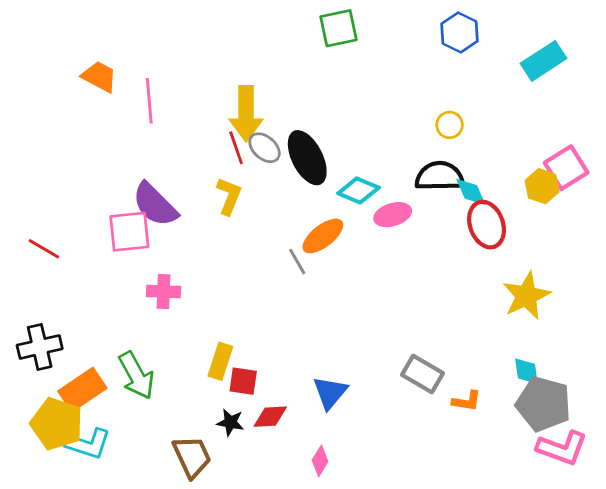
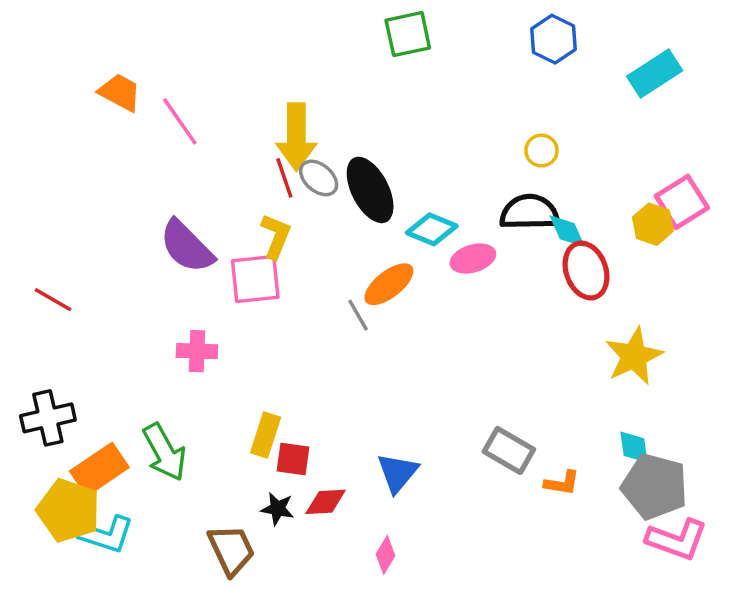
pink line: (149, 101) -> (180, 121), turned -30
pink square: (129, 232) -> (255, 279), moved

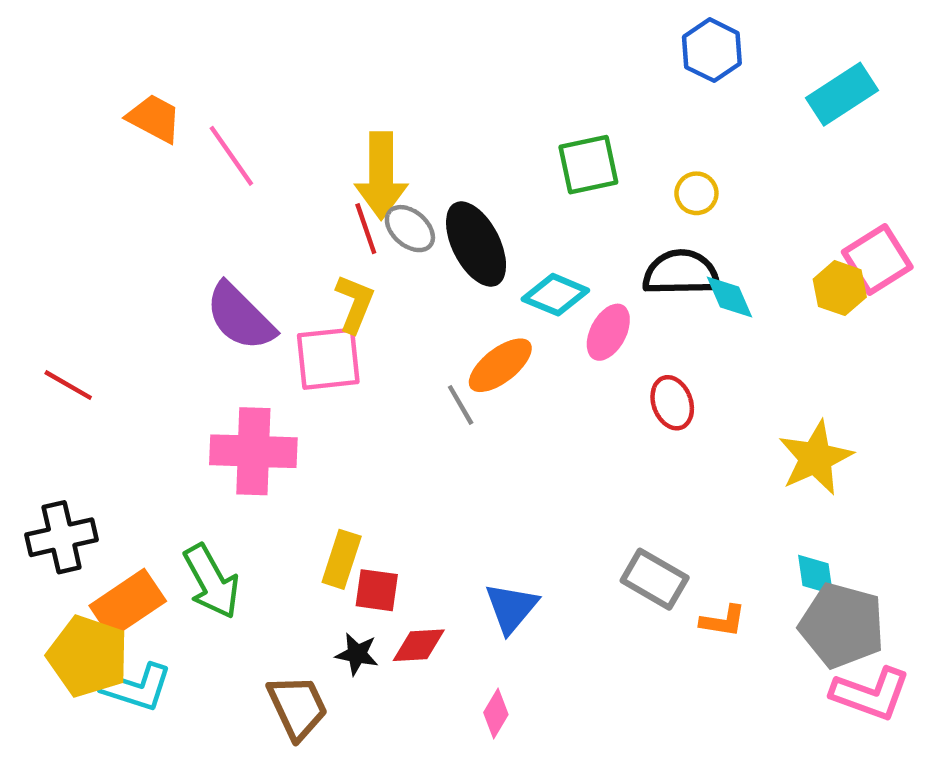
green square: (408, 34) -> (588, 165), moved
pink ellipse: (473, 259) -> (608, 332), turned -45
red ellipse: (586, 271) -> (672, 403), moved, size x0.7
pink cross: (197, 351) -> (253, 451), size x1.6

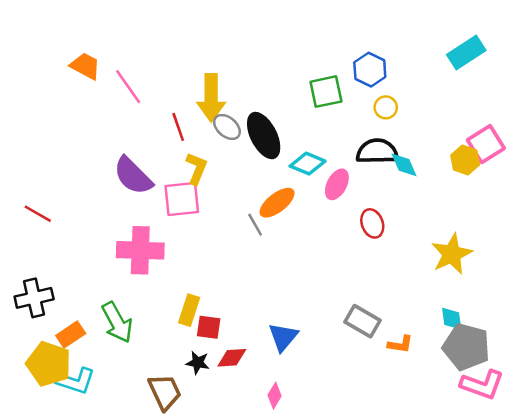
blue hexagon: (712, 50) -> (370, 70), moved
red line: (366, 229) -> (178, 127), moved
orange rectangle: (128, 603) -> (71, 335), size x0.7

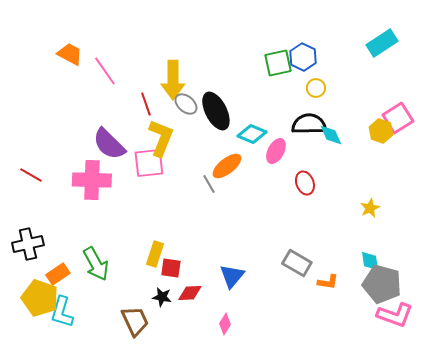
green square: (326, 92) -> (278, 63), moved
yellow L-shape: (196, 168) -> (161, 138), size x1.4
pink cross: (140, 250) -> (92, 180), moved
yellow star: (452, 254) -> (370, 208), size x0.6
cyan L-shape: (76, 381) -> (62, 312), turned 88

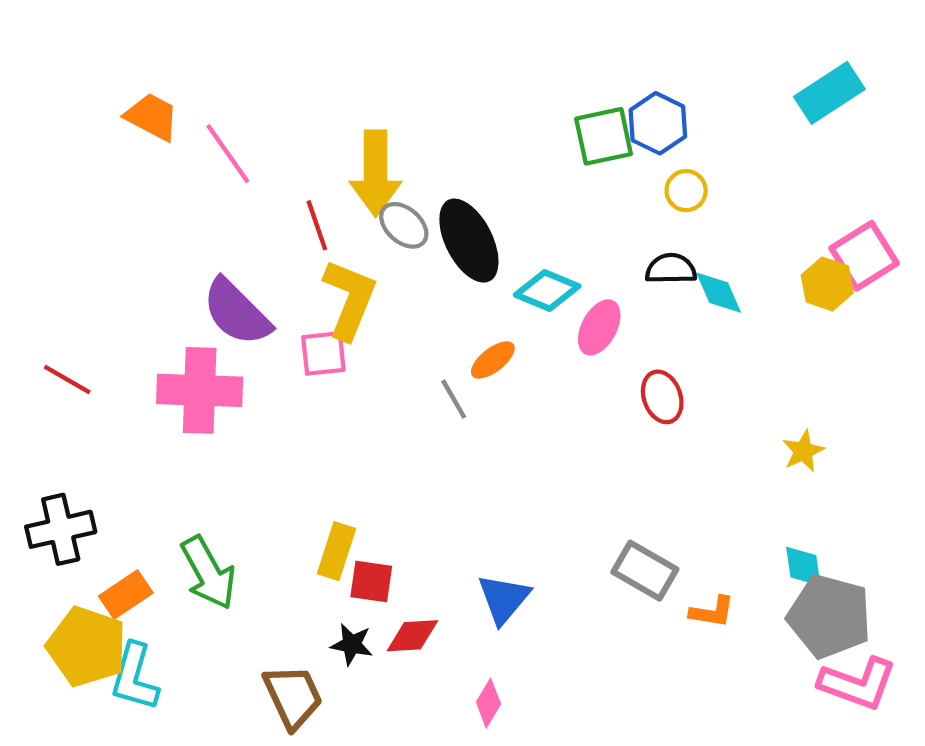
black semicircle: (309, 124) -> (671, 269), size x0.7
pink square: (149, 163) -> (323, 353), size x0.7
orange ellipse: (227, 166) -> (493, 360), size x0.7

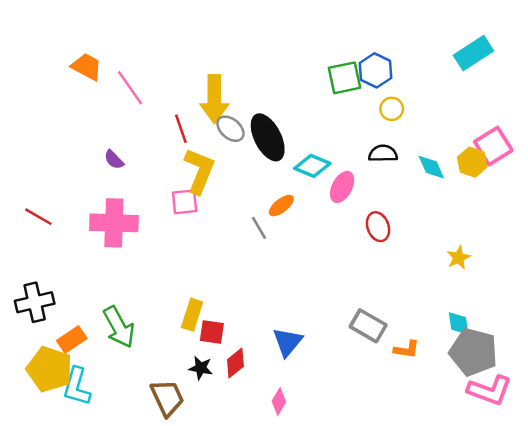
cyan diamond: (719, 293) -> (431, 167), moved
purple semicircle: (237, 312) -> (114, 160), moved, size x0.5
red diamond: (412, 636) -> (235, 363), turned -36

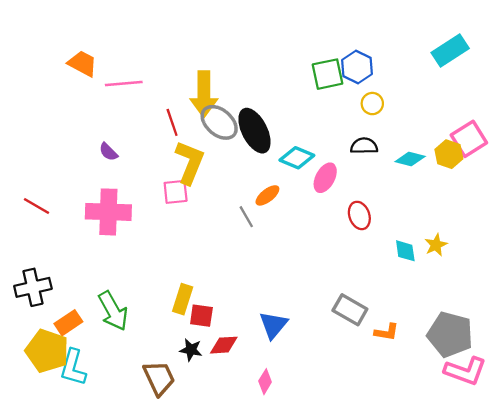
pink line: (130, 88) -> (124, 84), turned -60
gray ellipse: (230, 129) -> (219, 122), size x1.4
cyan diamond: (431, 167) -> (410, 159), turned -52
cyan diamond: (459, 323) -> (405, 251), moved
red diamond: (235, 363) -> (224, 345), turned 36

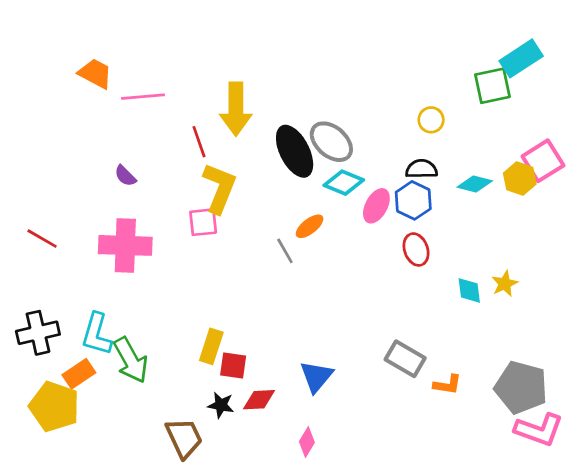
blue hexagon: (357, 67) -> (413, 200), moved
green square: (328, 74) -> (492, 86), moved
gray ellipse: (219, 122) -> (331, 142), moved
cyan L-shape: (73, 367) -> (97, 334), moved

